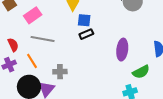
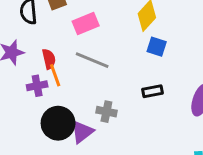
black rectangle: (86, 34) -> (153, 91), moved
orange line: (32, 61) -> (55, 75), moved

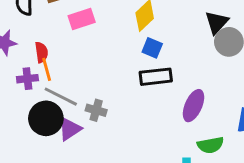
gray line: (92, 60) -> (61, 97), moved
black rectangle: (153, 91) -> (156, 77), moved, size x1.5

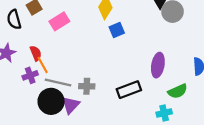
blue square: (152, 48) -> (117, 30), turned -32
black rectangle: (156, 77) -> (129, 90), moved

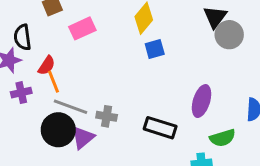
black semicircle: (14, 19) -> (23, 37), moved
red semicircle: (36, 53) -> (47, 65), turned 48
purple cross: (30, 75) -> (21, 93), moved
black rectangle: (129, 90) -> (160, 128), turned 30

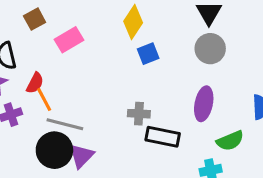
gray circle: (229, 35) -> (210, 49), moved
gray cross: (107, 116) -> (139, 114), moved

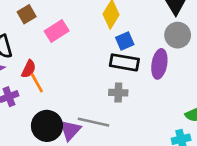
purple ellipse: (204, 104) -> (159, 64), moved
gray line: (65, 124) -> (93, 122), moved
black rectangle: (163, 137) -> (124, 62), moved

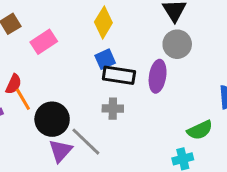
blue square: (125, 41) -> (105, 59), moved
gray line: (93, 122) -> (86, 142), turned 32
black circle: (47, 126) -> (52, 119), moved

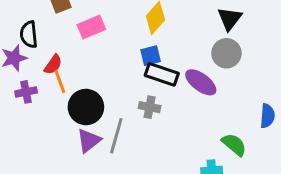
purple ellipse: (158, 76) -> (201, 82), turned -72
green semicircle: (200, 130) -> (234, 145), turned -125
gray line: (86, 142) -> (116, 136), turned 52

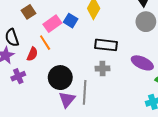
blue square: (151, 56) -> (71, 21), moved, turned -32
orange line: (60, 81) -> (45, 43), moved
purple ellipse: (201, 82) -> (142, 63), moved

